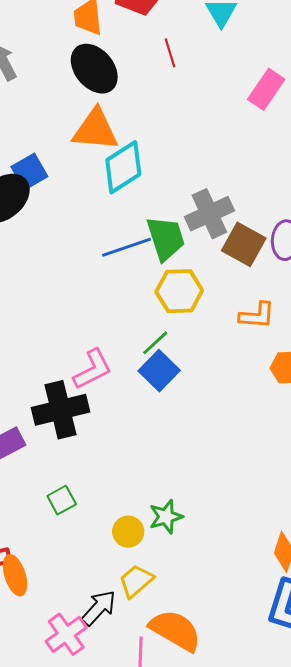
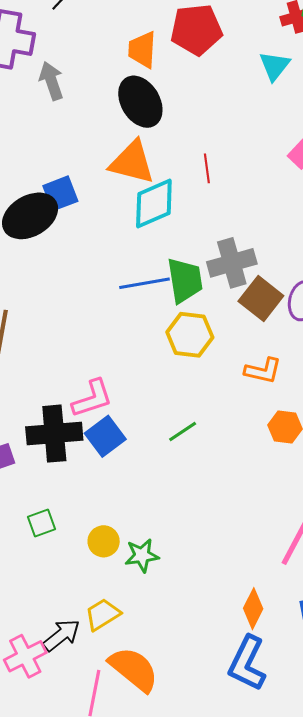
red line: (170, 53) -> (207, 168), moved
green line: (155, 343) -> (183, 431), moved
blue square: (159, 371) -> (105, 436), moved
yellow circle: (128, 532) -> (104, 541), moved

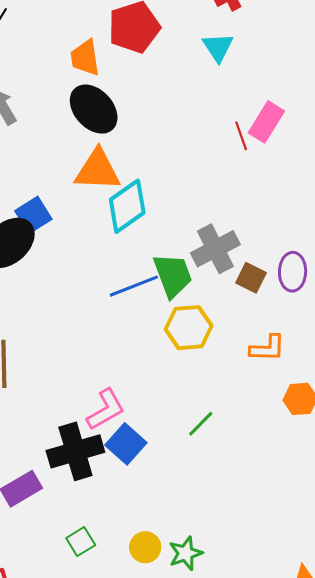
red line: (207, 168) -> (241, 136), moved
brown square: (261, 298) -> (251, 278), size x0.7

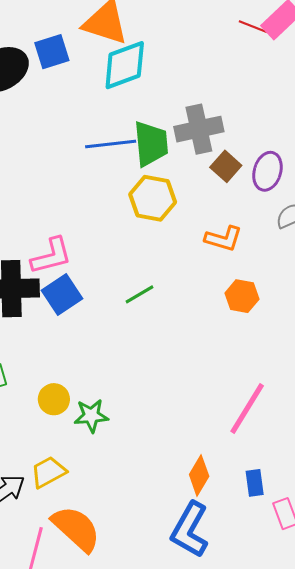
red line: (241, 136) -> (253, 27), turned -64
blue square: (33, 215) -> (52, 52), moved

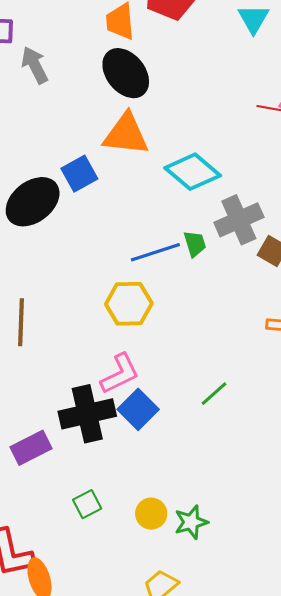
cyan diamond: (125, 65) -> (193, 172), moved, turned 72
green trapezoid: (151, 144) -> (195, 244), size x0.6
yellow hexagon: (153, 198) -> (129, 304), moved

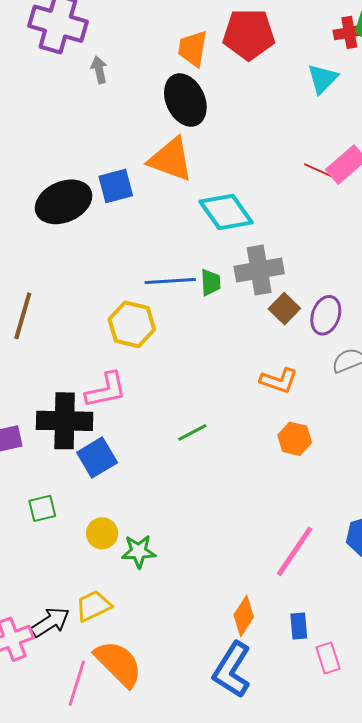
gray arrow: (35, 65) -> (99, 70), size x0.7
blue square: (138, 409) -> (97, 458), moved

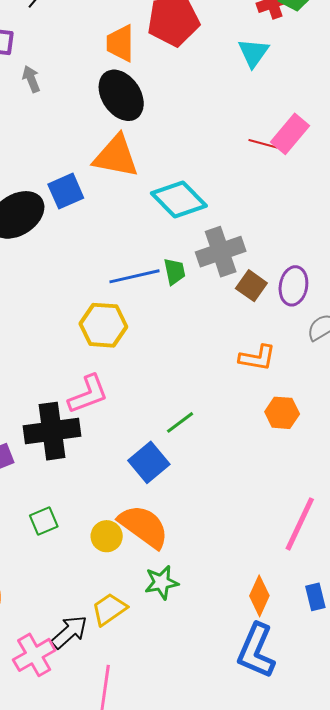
blue square: (97, 458) -> (149, 462), moved
green star: (139, 551) -> (161, 582), moved
orange semicircle: (118, 664) -> (144, 526), moved

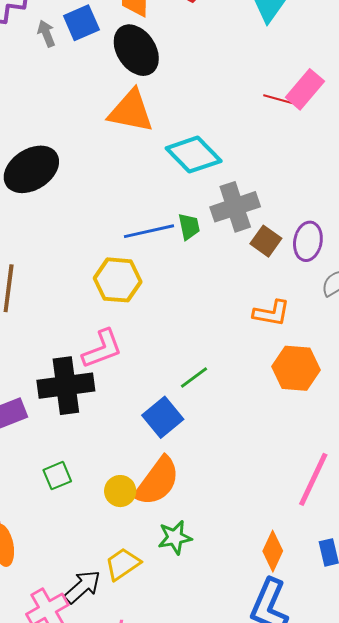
blue square: (66, 191) -> (81, 23), moved
orange hexagon: (282, 413) -> (296, 368), size x1.4
orange semicircle: (144, 526) -> (157, 481), turned 90

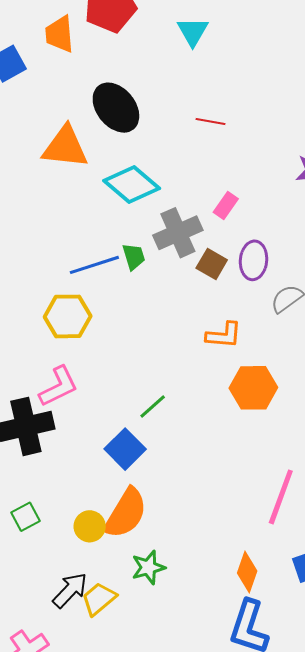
black ellipse: (136, 50) -> (116, 108), moved
pink rectangle: (305, 89) -> (226, 206), moved, size x0.7
black arrow: (82, 587) -> (70, 590), moved

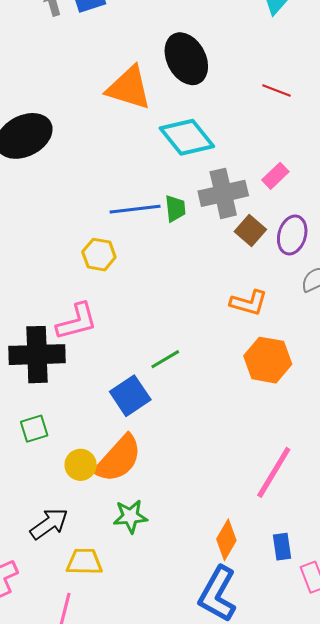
yellow hexagon: (68, 316) -> (99, 255), size x0.7
green square: (26, 517) -> (34, 429), moved
yellow trapezoid: (99, 599) -> (84, 562), moved, turned 30

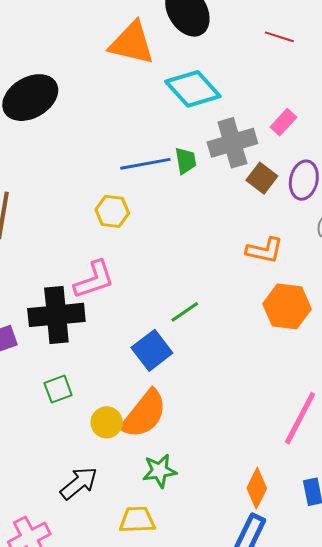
yellow trapezoid: (84, 562) -> (137, 520), moved

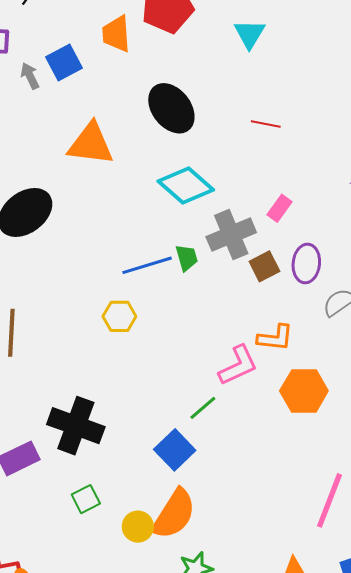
orange triangle: (132, 43) -> (91, 144), moved
brown square: (262, 178) -> (264, 266), turned 32
pink L-shape: (94, 280) -> (238, 365), moved
black cross: (56, 315) -> (76, 426), turned 32

